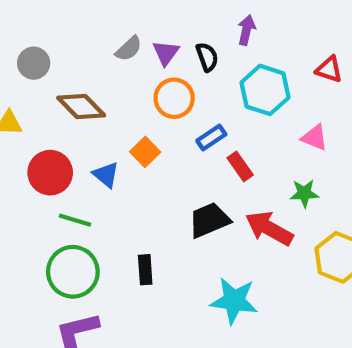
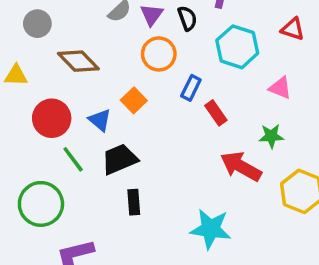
blue rectangle: (211, 137) -> (191, 88), turned -30
green line: (75, 220) -> (73, 159), turned 36
black trapezoid: (209, 220) -> (119, 159), moved
green circle: (73, 272) -> (41, 204), moved

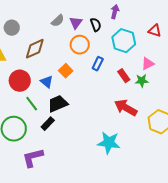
brown diamond: (78, 61) -> (35, 49), turned -70
pink triangle: (280, 88) -> (148, 64), turned -48
red rectangle: (216, 113) -> (124, 76), moved
green star: (271, 136) -> (142, 81), moved
black rectangle: (134, 202) -> (48, 124), moved, turned 48

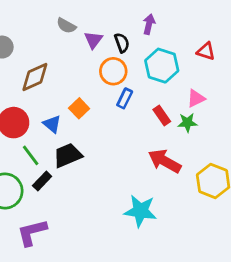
gray semicircle: (58, 21) -> (66, 26), moved, turned 72
orange circle: (80, 45) -> (113, 71), moved
black rectangle: (48, 124) -> (42, 181), moved

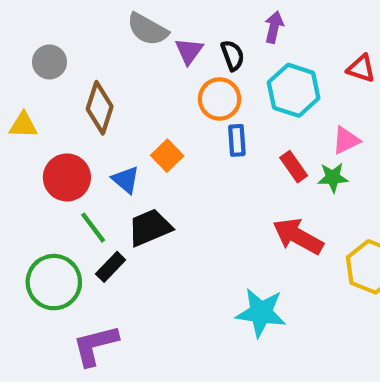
gray semicircle: (66, 26) -> (148, 29), size x1.4
brown diamond: (35, 77) -> (100, 108), turned -48
blue rectangle: (125, 98) -> (237, 140), turned -30

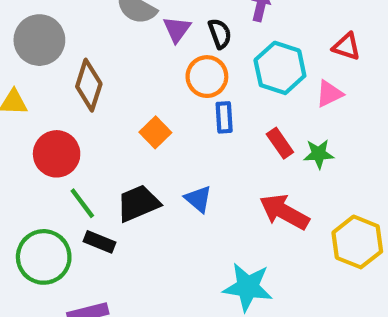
gray circle: (49, 62) -> (39, 40), size x1.5
pink triangle: (346, 140) -> (329, 94), moved
blue triangle: (126, 180) -> (198, 199), moved
black rectangle: (111, 267) -> (100, 242), turned 68

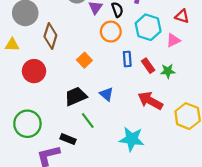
blue rectangle: (224, 117) -> (127, 59), moved
green line: (82, 203) -> (88, 120), moved
black rectangle: (100, 242) -> (68, 139), moved

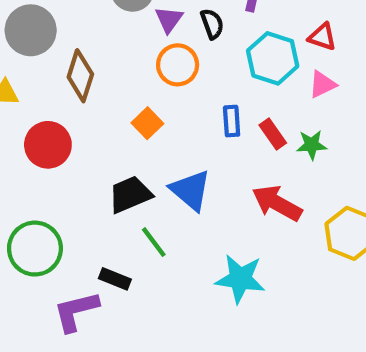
red triangle: (182, 16) -> (322, 37), moved
orange circle: (111, 32) -> (178, 65), moved
blue triangle: (106, 94) -> (191, 190), size x1.5

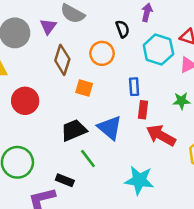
purple triangle: (169, 19) -> (48, 26), moved
brown diamond: (80, 76) -> (62, 60), moved
orange square: (147, 123) -> (84, 88), turned -30
red rectangle: (273, 134) -> (143, 110), moved, turned 42

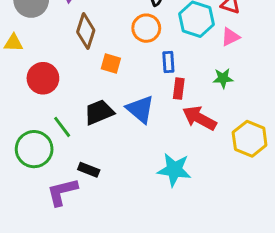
orange circle: (102, 53) -> (146, 28), moved
green line: (88, 158) -> (62, 127), moved

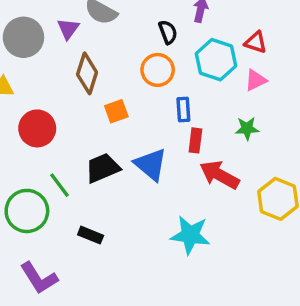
orange square: (111, 63) -> (116, 111), turned -36
purple L-shape: (62, 192) -> (39, 278), moved, turned -108

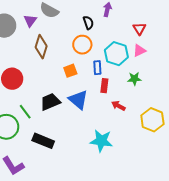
red triangle: (256, 42) -> (139, 29), turned 40
cyan hexagon: (216, 60) -> (116, 54), moved
orange square: (116, 111) -> (70, 71), moved
red arrow: (219, 175) -> (118, 106), size x0.6
black rectangle: (91, 235) -> (43, 141), size x1.5

